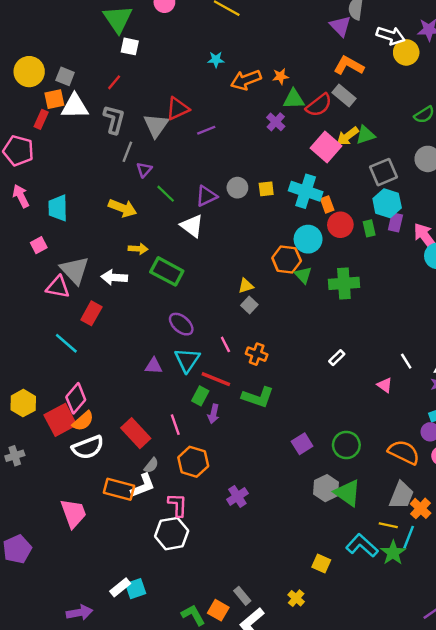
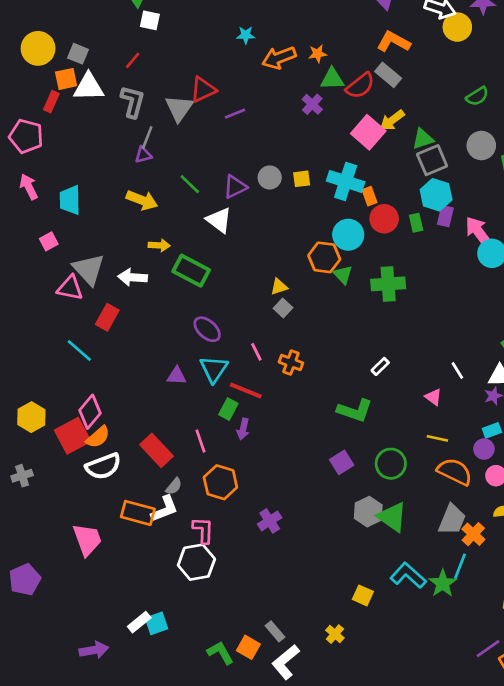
green triangle: (366, 135) -> (423, 139), moved
purple triangle: (144, 170) -> (143, 155), moved, turned 35
green L-shape: (258, 397) -> (355, 410), moved
yellow line: (388, 525) -> (437, 438), moved

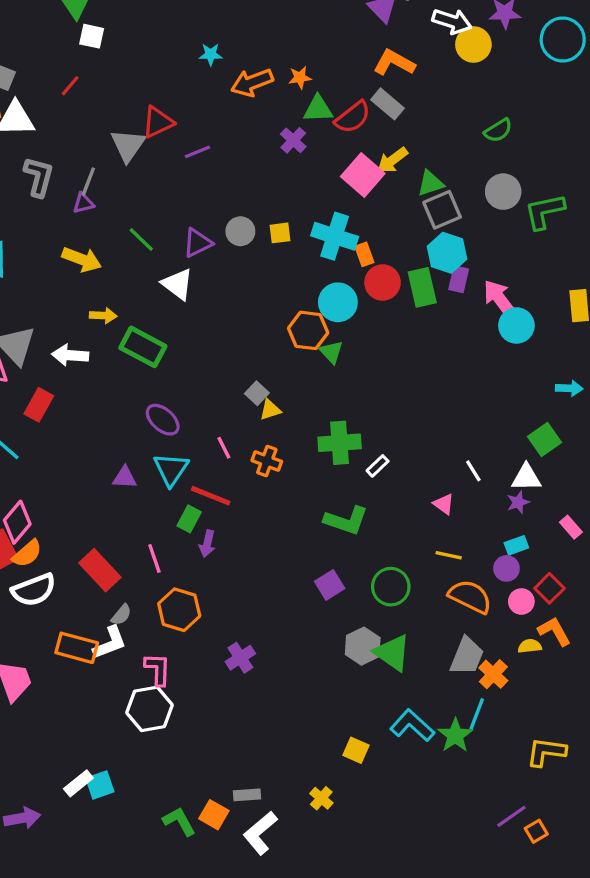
gray L-shape: (133, 102) -> (39, 177), moved
green rectangle: (416, 223) -> (422, 287), size x1.6
green cross: (388, 284) -> (340, 443), moved
yellow triangle: (279, 287) -> (270, 410), moved
gray rectangle: (275, 631) -> (247, 795), turned -54

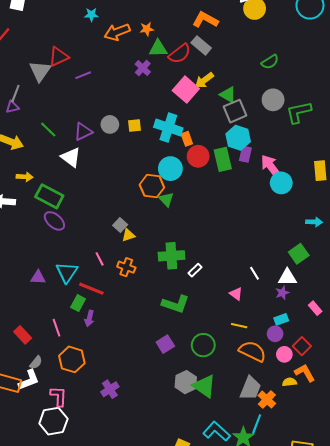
green triangle: (430, 183) -> (228, 95), turned 48
purple ellipse: (163, 420) -> (54, 221), moved
red rectangle: (100, 570) -> (23, 335), size x0.7

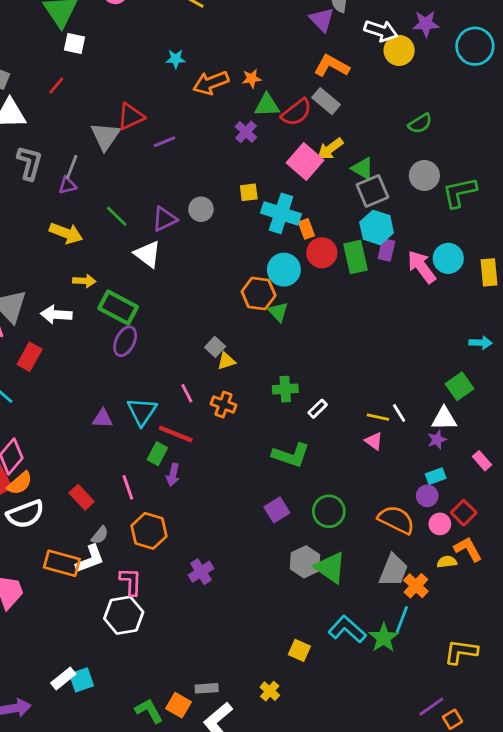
yellow square: (134, 125) -> (249, 192), moved
cyan circle: (281, 183) -> (448, 258), moved
purple ellipse: (54, 221) -> (125, 341), turned 75
green cross: (171, 256) -> (285, 389), size x0.7
yellow line: (239, 326) -> (378, 417), moved

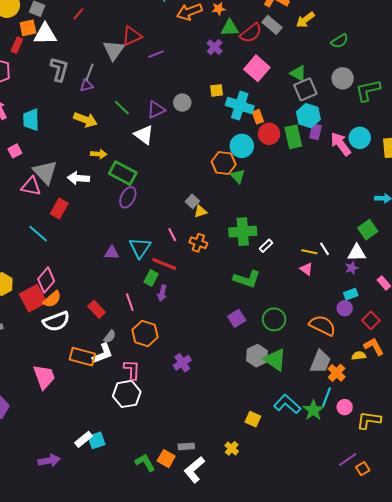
yellow arrow: (330, 149) -> (305, 20), moved
green cross: (285, 389) -> (243, 232), size x1.5
pink circle: (440, 524) -> (345, 407), moved

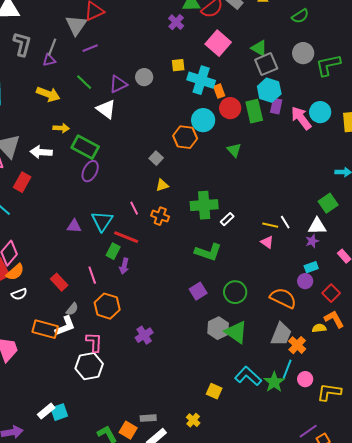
purple line: (156, 54) -> (90, 48), moved
green triangle: (238, 176) -> (234, 150), moved
gray square: (192, 201) -> (156, 158), moved
white semicircle: (56, 321) -> (19, 294), size x0.6

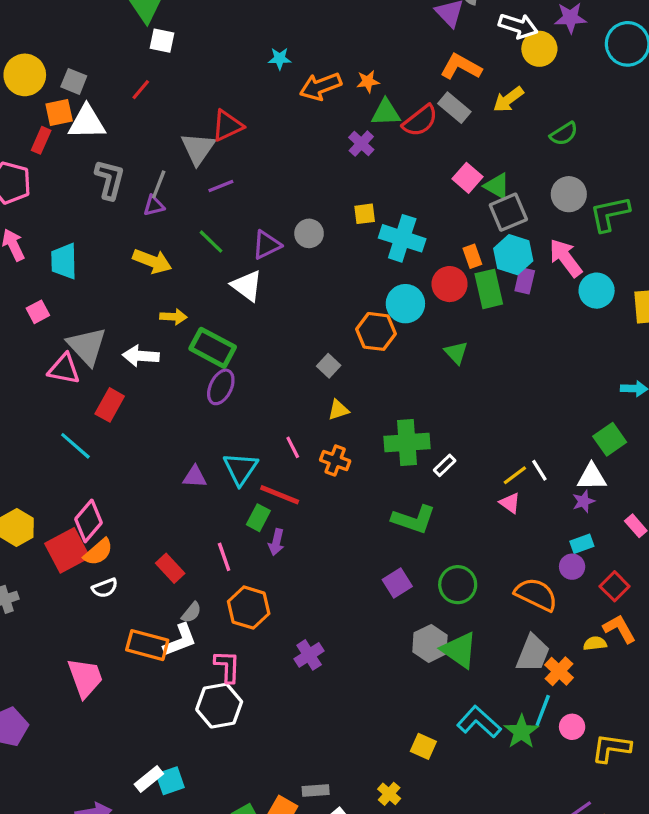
pink square: (218, 43) -> (467, 178), moved, size x0.7
orange rectangle: (219, 91) -> (472, 256), moved
pink arrow: (301, 118) -> (566, 258), moved
yellow line: (270, 225) -> (515, 475), turned -49

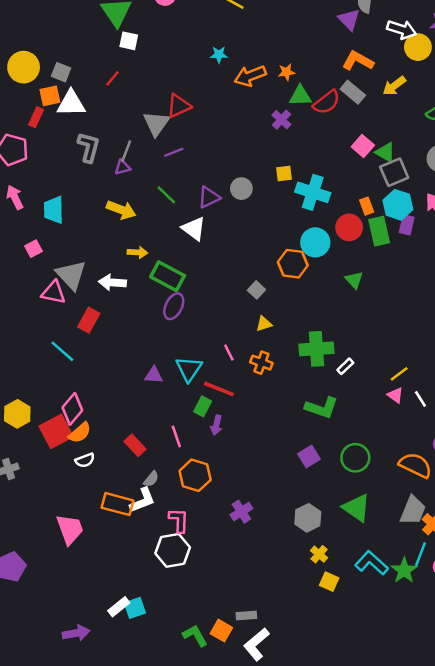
white line: (539, 470) -> (420, 399), moved
gray hexagon: (430, 643) -> (308, 518), moved
yellow cross: (389, 794) -> (319, 554), moved

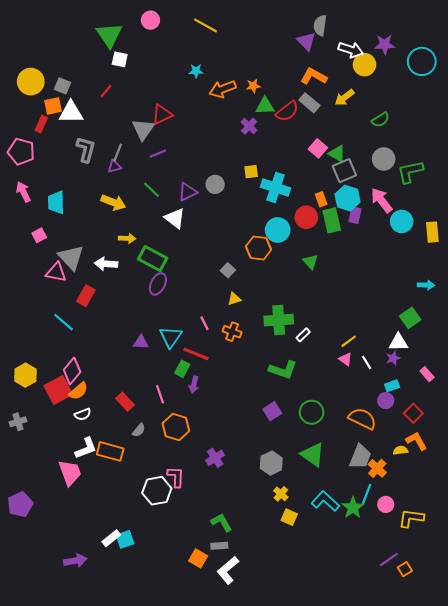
white L-shape: (142, 500) -> (86, 448), moved
pink L-shape: (179, 520) -> (176, 477), moved
green L-shape: (195, 636) -> (221, 522), moved

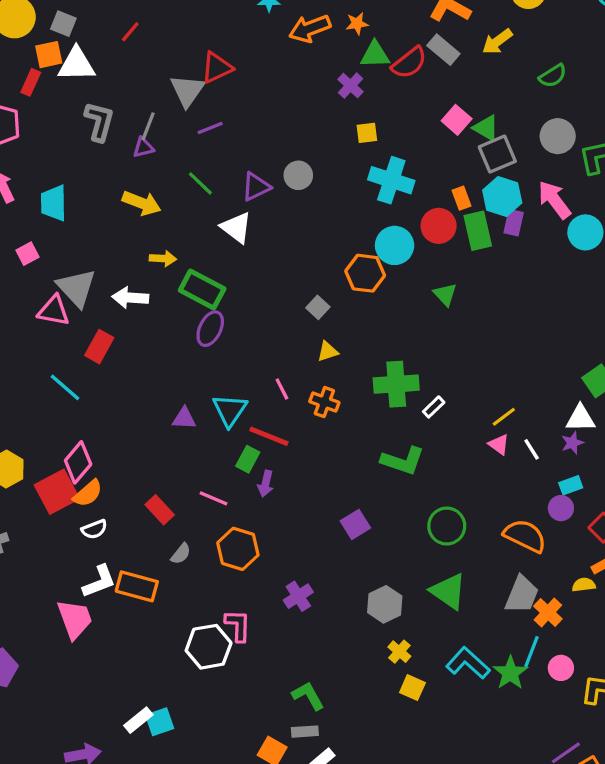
yellow square: (251, 172) -> (367, 133), moved
pink line: (160, 394) -> (213, 498), turned -48
purple square: (272, 411) -> (355, 524), moved

